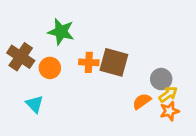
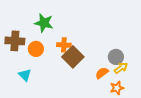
brown cross: (21, 57) -> (15, 41), turned -30
brown square: (114, 62) -> (73, 57), moved, turned 30
orange star: (170, 111) -> (117, 88), moved

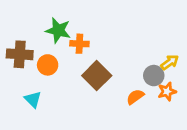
orange cross: (64, 45) -> (79, 44), moved
yellow arrow: (121, 68) -> (170, 62), moved
orange star: (117, 88) -> (167, 91), moved

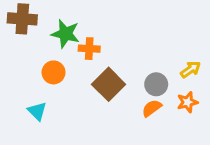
brown cross: (20, 54) -> (22, 19), moved
gray circle: (154, 76) -> (156, 84), moved

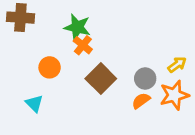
green star: (65, 34) -> (77, 27), moved
orange cross: (89, 49) -> (83, 45), turned 36
orange star: (187, 102) -> (174, 95), size x1.5

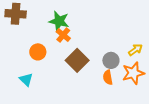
orange semicircle: (141, 101) -> (108, 77), turned -64

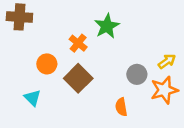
green star: (59, 21) -> (107, 26), moved, turned 30
brown square: (77, 60) -> (78, 78), moved
orange semicircle: (108, 77) -> (121, 107), moved

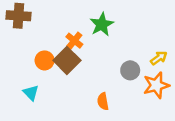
brown square: (78, 78) -> (67, 60), moved
orange semicircle: (121, 107) -> (103, 101), moved

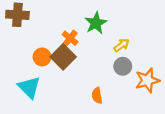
yellow arrow: (159, 58) -> (122, 45), moved
cyan triangle: (31, 93) -> (29, 87), size x1.5

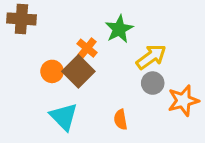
yellow arrow: (122, 45) -> (151, 57), size x1.5
cyan triangle: (29, 87) -> (64, 117), moved

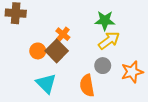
green star: (119, 29) -> (105, 21), moved, turned 30
gray circle: (153, 83) -> (103, 66), moved
orange semicircle: (121, 120) -> (87, 86), size x1.5

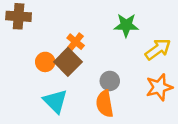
yellow arrow: (109, 40) -> (158, 49), moved
gray circle: (103, 66) -> (110, 81), moved

